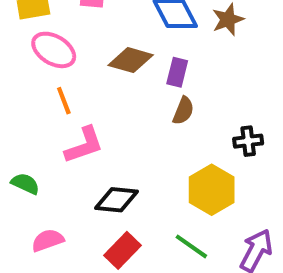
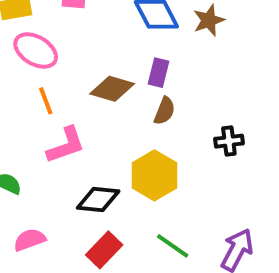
brown diamond: (131, 60) -> (112, 89), moved
yellow hexagon: (212, 190) -> (154, 175), moved

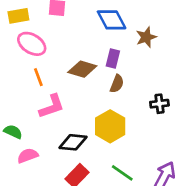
brown star: (209, 20) -> (146, 37), moved
pink semicircle: (30, 240) -> (28, 156), moved

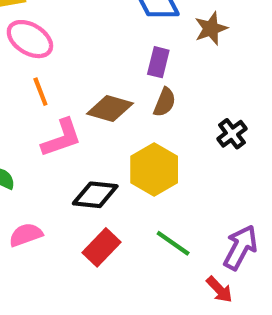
brown diamond: (82, 69) -> (110, 108), moved
black cross: (159, 104) -> (232, 134), turned -30
pink semicircle: (28, 156) -> (26, 235), moved

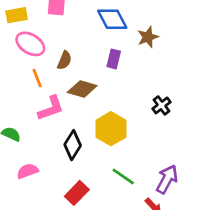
brown semicircle: (165, 102) -> (64, 60), moved
black diamond: (95, 195) -> (73, 145), turned -64
red rectangle: (101, 247) -> (77, 193), moved

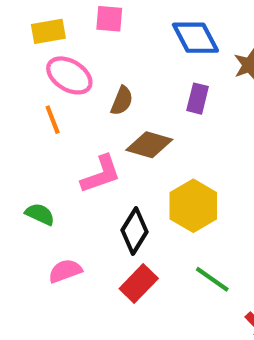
orange line: (37, 78) -> (53, 120), moved
red rectangle: (77, 193) -> (139, 284), moved

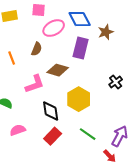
pink ellipse: (69, 75) -> (54, 28), moved, turned -60
purple rectangle: (198, 99) -> (81, 48), size x1.5
brown semicircle: (122, 101) -> (37, 49), moved
black diamond: (134, 231) -> (51, 111), turned -40

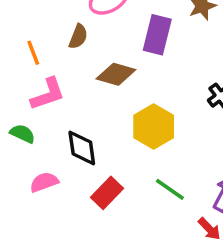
pink L-shape: (35, 84) -> (48, 94), moved
black diamond: (51, 111) -> (82, 148), moved

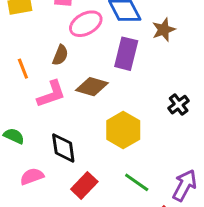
pink L-shape: (48, 94) -> (51, 94), moved

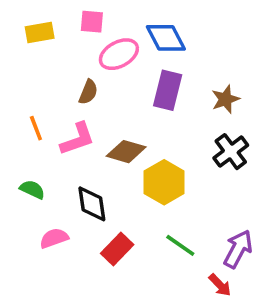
brown star: (164, 30) -> (225, 99), moved
orange line: (23, 69) -> (36, 128), moved
brown diamond: (92, 87) -> (126, 152), moved
black cross: (179, 105) -> (231, 152), size x1.4

